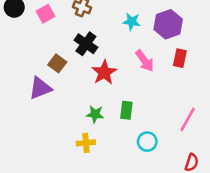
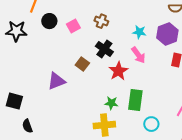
pink arrow: (145, 61) -> (138, 55), moved
purple triangle: (40, 88) -> (56, 81), moved
green rectangle: (126, 110) -> (135, 100), size x1.5
yellow cross: (86, 143) -> (104, 125), size x1.5

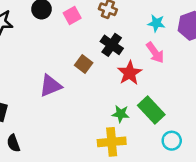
green rectangle: (135, 100) -> (151, 110), turned -50

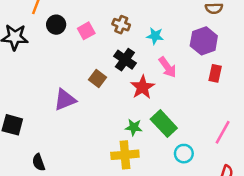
cyan star: (156, 23) -> (155, 36), moved
black semicircle: (13, 143) -> (39, 162), moved

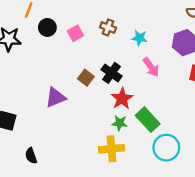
black cross: (125, 60) -> (111, 73), moved
red star: (143, 87) -> (122, 99), moved
cyan circle: (184, 154) -> (166, 148), size x1.5

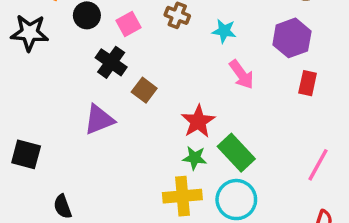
black cross: (111, 73) -> (111, 62), moved
cyan circle: (166, 148) -> (236, 200), moved

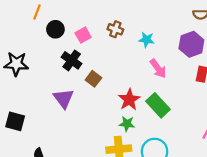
black star: (30, 33) -> (16, 64), moved
purple triangle: (99, 120) -> (64, 98), turned -45
green rectangle: (236, 153) -> (158, 105), moved

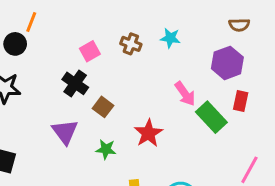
black circle: (55, 29) -> (15, 44), moved
cyan star: (146, 40) -> (170, 38), moved
green rectangle: (158, 105) -> (211, 117), moved
green star: (127, 124) -> (106, 149), moved

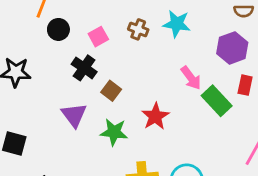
cyan star: (170, 38) -> (177, 24), size x1.4
black circle: (15, 44) -> (58, 29), moved
green star: (106, 149) -> (114, 132), size x1.4

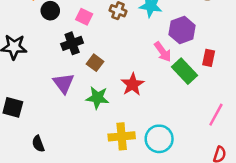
pink square: (98, 37) -> (84, 17), turned -35
purple hexagon: (232, 48) -> (182, 30), moved
black cross: (84, 68) -> (72, 43), turned 35

